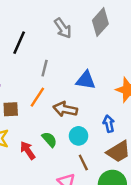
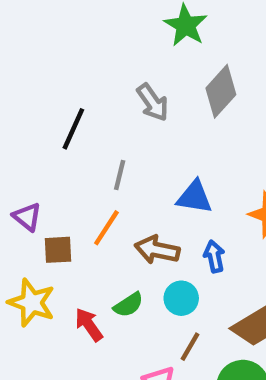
blue arrow: (109, 124) -> (214, 256), moved
green semicircle: (49, 140) -> (128, 305), turned 98
brown line: (83, 163) -> (190, 347), turned 56

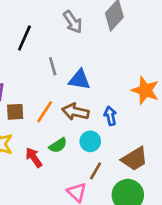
gray line: (120, 175) -> (53, 66), turned -30
blue triangle: (194, 197) -> (79, 80), moved
orange line: (106, 228) -> (45, 112), moved

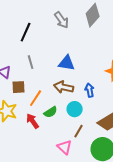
gray line: (53, 66) -> (31, 62), moved
orange line: (45, 112) -> (36, 98), moved

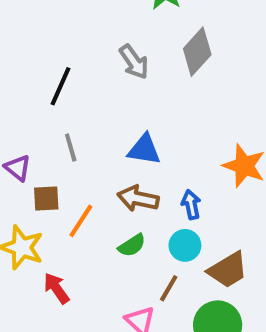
cyan circle: (75, 109) -> (185, 245), moved
green semicircle: (51, 112) -> (132, 245), moved
red arrow: (33, 121) -> (56, 288), moved

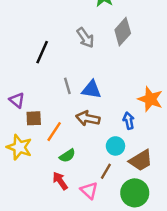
gray line: (71, 147) -> (67, 86), moved
blue arrow: (191, 205) -> (129, 121), moved
green semicircle: (132, 245) -> (67, 156), moved
red arrow: (56, 288) -> (60, 181), moved

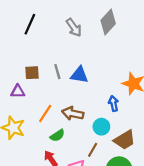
black line: (42, 52) -> (30, 24), moved
purple triangle: (17, 100) -> (18, 91), moved, turned -40
brown square: (34, 118) -> (32, 73), moved
brown arrow: (88, 118) -> (73, 113), moved

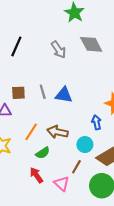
gray diamond: (108, 22) -> (91, 44), turned -70

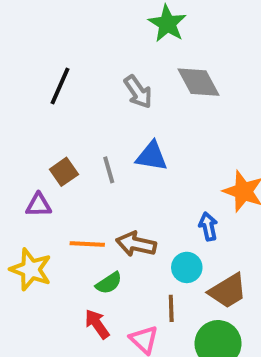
brown square: (18, 93) -> (64, 172), turned -32
blue triangle: (64, 95) -> (152, 156), moved
orange line: (31, 132) -> (87, 244), turned 60
brown line: (76, 167) -> (171, 308), turned -32

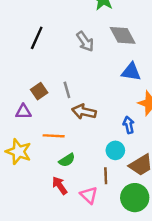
blue triangle: (152, 156) -> (131, 72), moved
brown arrow: (136, 244) -> (84, 112), moved

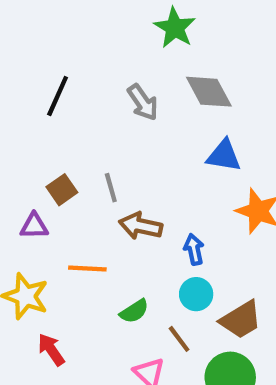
blue arrow: (129, 125) -> (194, 249), moved
green semicircle: (67, 160) -> (134, 311), moved
brown line: (106, 176) -> (179, 339), turned -35
red arrow: (60, 185) -> (51, 350), moved

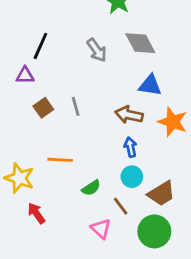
purple triangle: (34, 226) -> (25, 75), moved
brown arrow: (141, 226) -> (129, 115), moved

